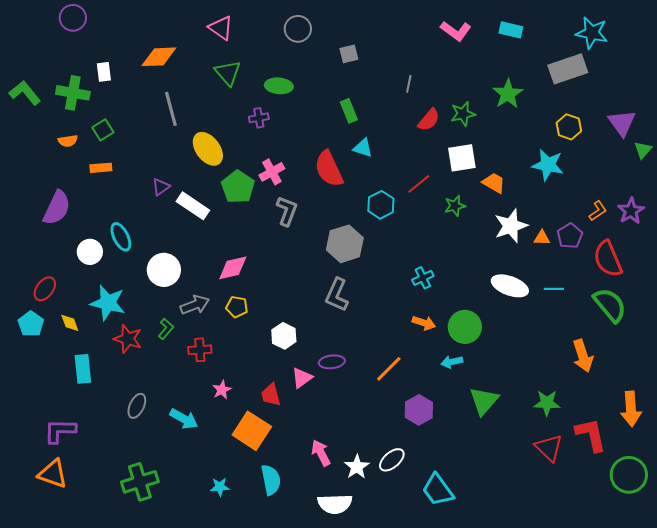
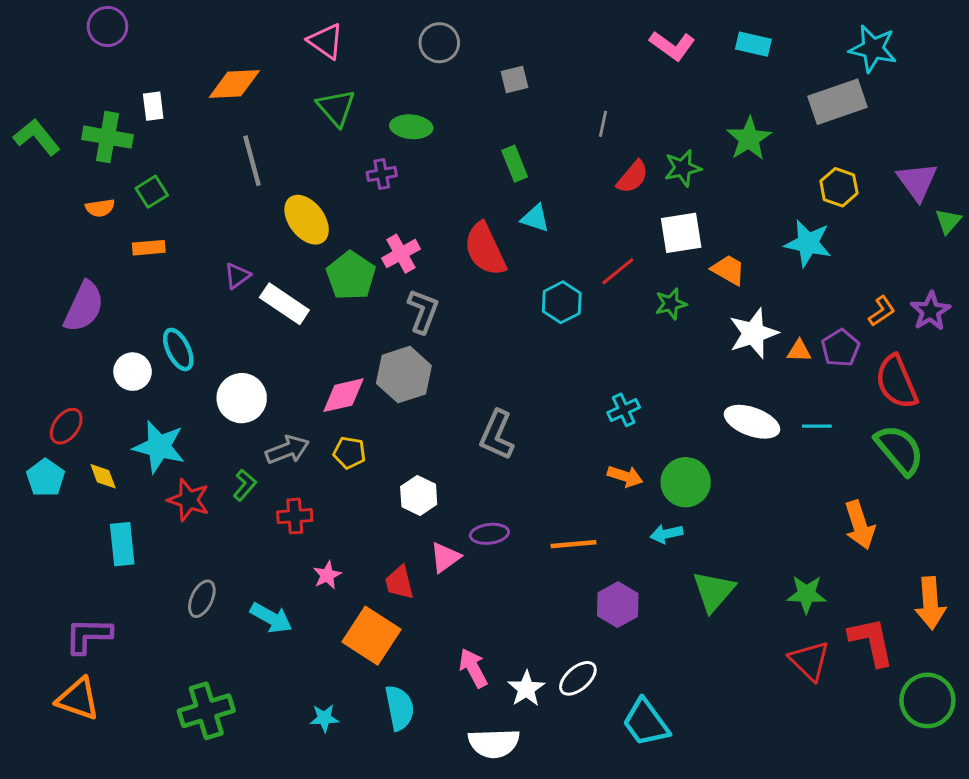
gray hexagon: (345, 244) -> (404, 375), moved
orange line: (389, 369) -> (574, 544), turned 40

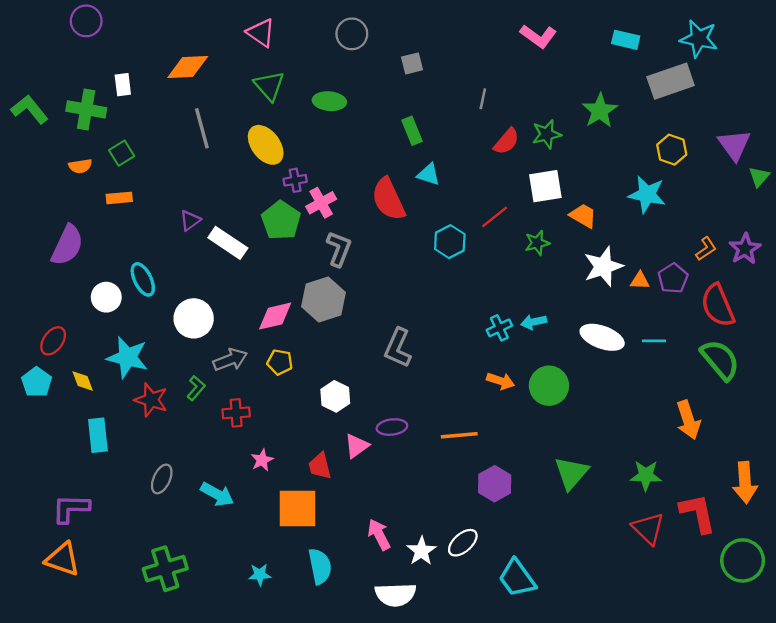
cyan rectangle: (753, 44) -> (626, 40), moved
purple cross: (382, 174) -> (295, 180), moved
yellow ellipse: (307, 220) -> (266, 145), moved
cyan arrow: (666, 534) -> (534, 322), moved
orange square: (371, 636) -> (298, 508), turned -33

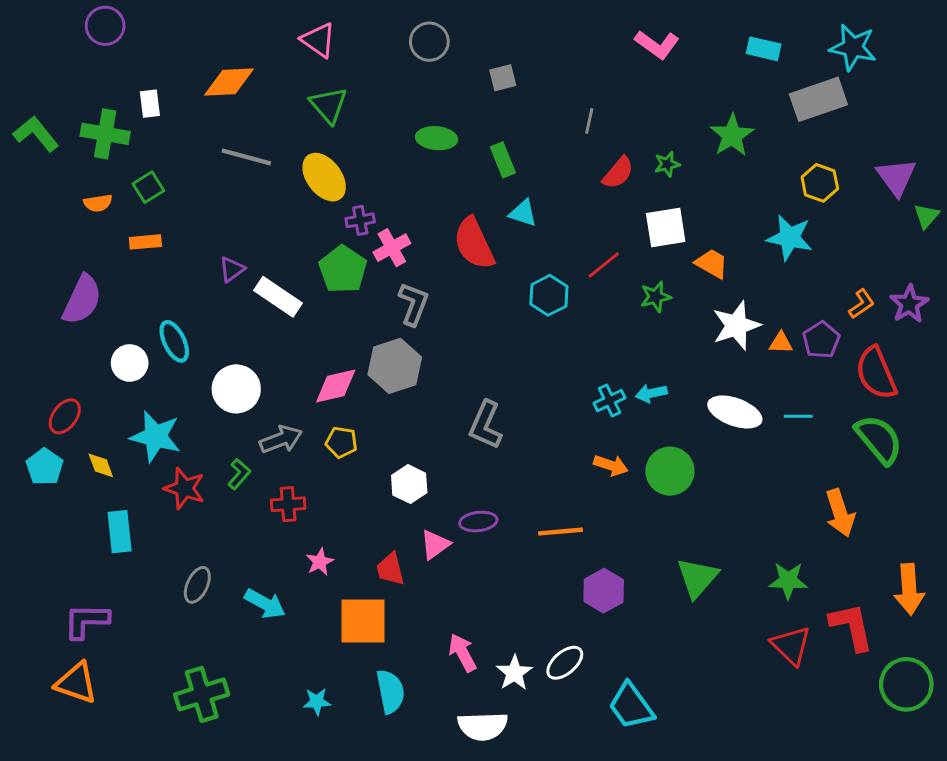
green ellipse: (329, 101) -> (437, 138), moved
gray line: (202, 128) -> (246, 157), turned -60
green star: (547, 134) -> (667, 164), size x0.7

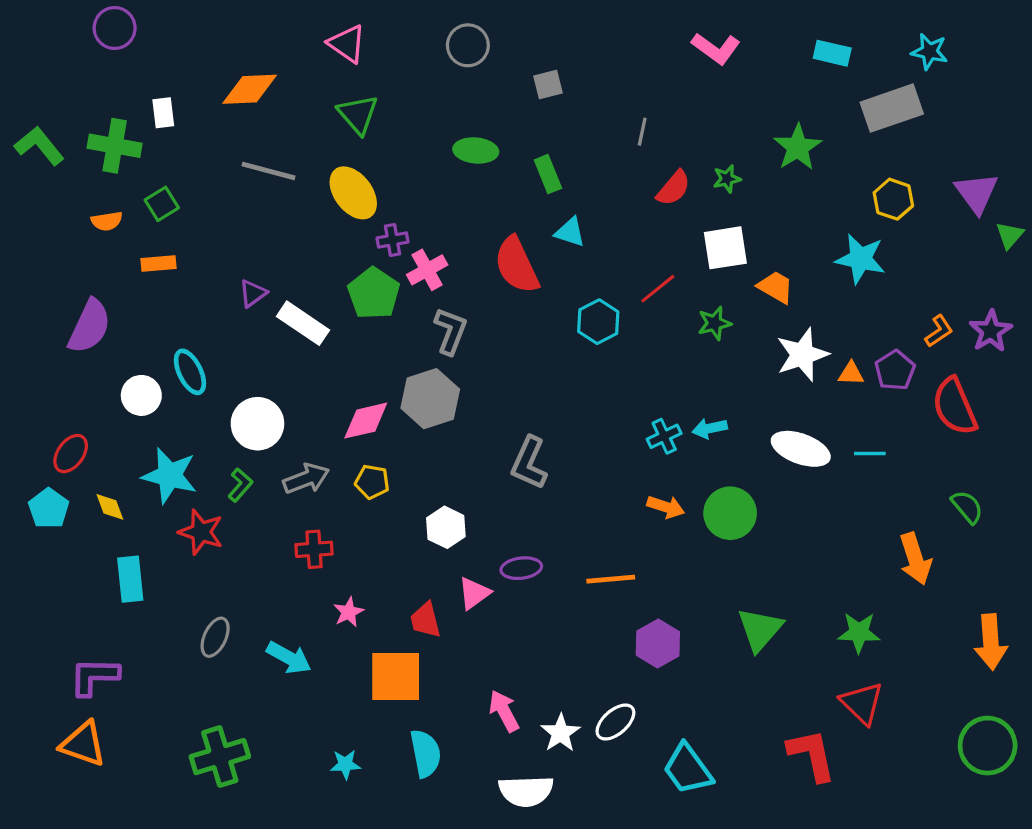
cyan star: (853, 47) -> (929, 52), size x0.7
green semicircle: (879, 439) -> (967, 507), moved, size x0.6
green L-shape: (239, 474) -> (240, 485), moved
red L-shape: (852, 627) -> (812, 755), moved

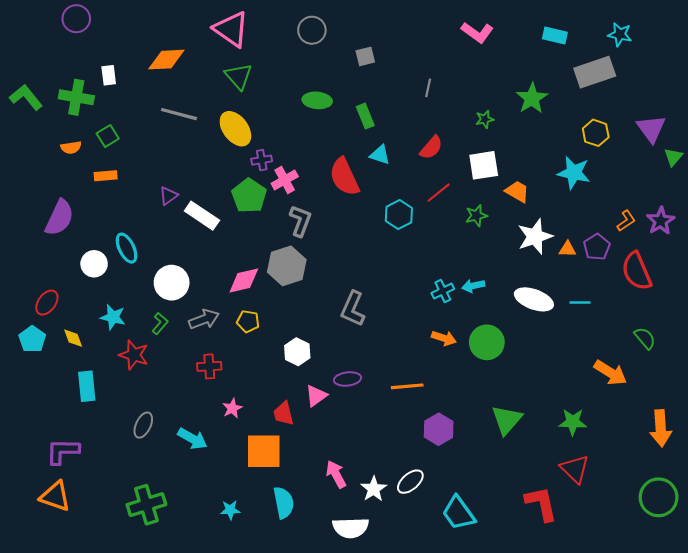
pink triangle: (347, 44) -> (231, 29), size x1.4
red semicircle: (674, 188) -> (431, 148), moved
cyan star: (170, 475) -> (113, 317), size x0.7
orange arrow: (915, 559) -> (610, 373), turned -40

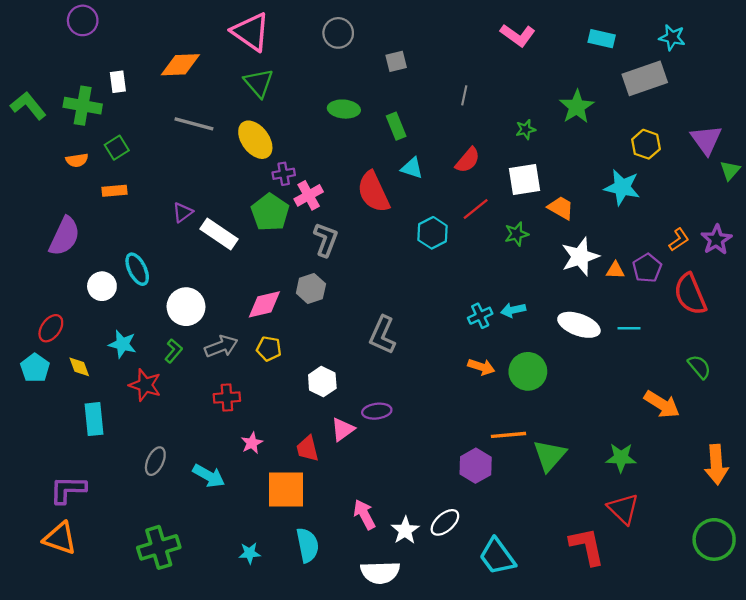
gray hexagon: (287, 266) -> (311, 288), size x0.7
orange line: (407, 386) -> (509, 435), moved

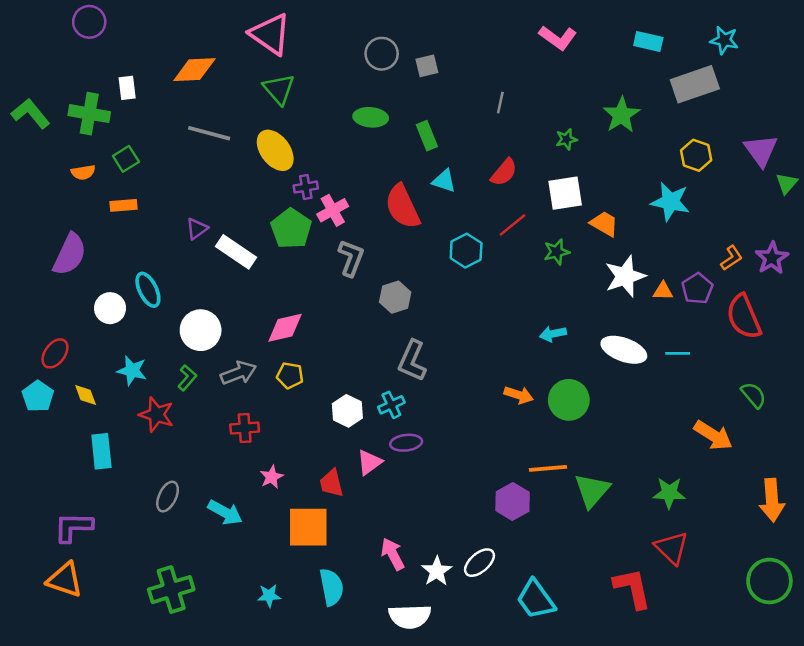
gray circle: (338, 33) -> (382, 54), moved
gray hexagon: (311, 288) -> (395, 297), moved
cyan cross: (480, 316) -> (391, 405), moved

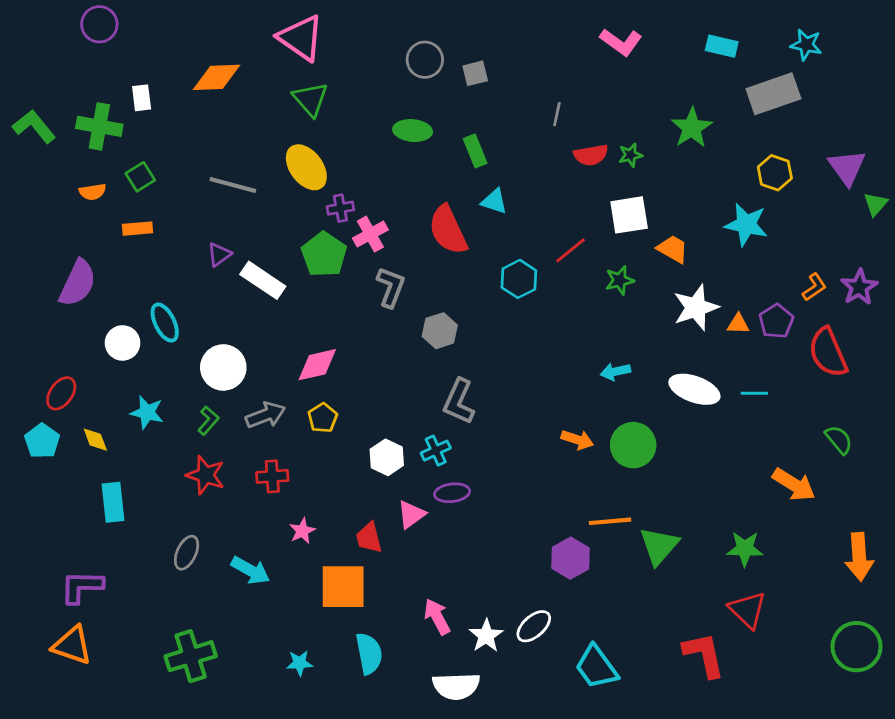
gray line: (209, 133) -> (233, 185), moved
red semicircle: (504, 172) -> (591, 155), moved, turned 40
yellow pentagon: (290, 375) -> (323, 418), turned 30
red star: (157, 415) -> (206, 475), moved

